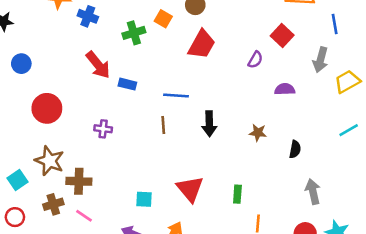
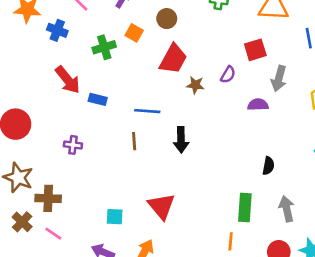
red square: (282, 35) -> (255, 50), turned 30
gray arrow: (321, 60) -> (279, 79), moved
brown star: (258, 133) -> (195, 85), moved
green rectangle: (237, 194) -> (245, 208), moved, size x1.5
brown cross: (53, 204) -> (22, 222), turned -30

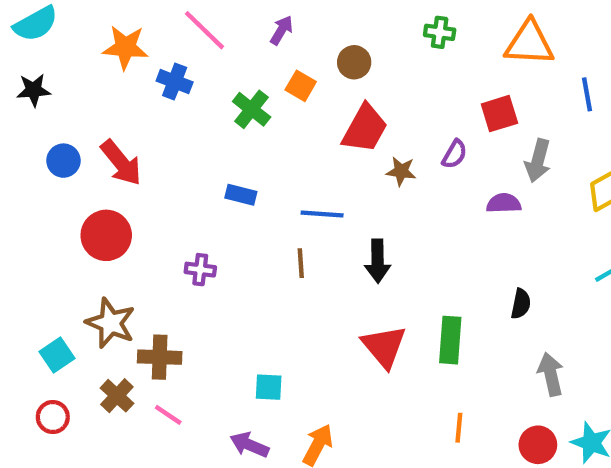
green cross: (104, 47) -> (252, 109), turned -35
red arrow: (68, 80) -> (121, 163), moved
red triangle: (162, 206) -> (384, 346), moved
green rectangle: (245, 208) -> (450, 340), moved

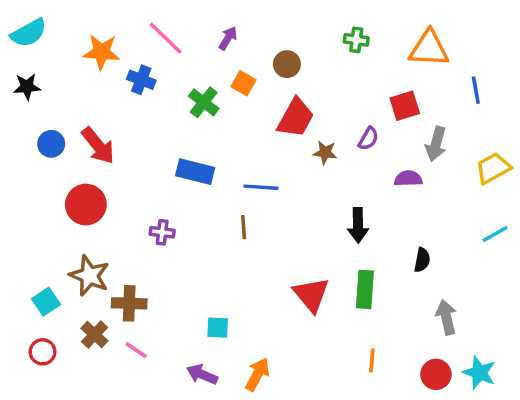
blue rectangle: (241, 195) -> (195, 172), size x1.5
black arrow: (378, 261) -> (358, 225), moved

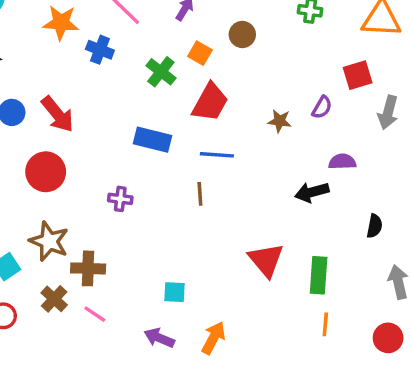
red trapezoid: (296, 118) -> (210, 102), moved
purple semicircle: (408, 179) -> (342, 162), moved
black arrow: (358, 225) -> (312, 192), turned 76
green rectangle: (365, 289) -> (319, 275), moved

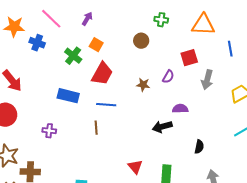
brown circle: (242, 34) -> (141, 41), moved
red triangle: (266, 260) -> (135, 167), size x0.7

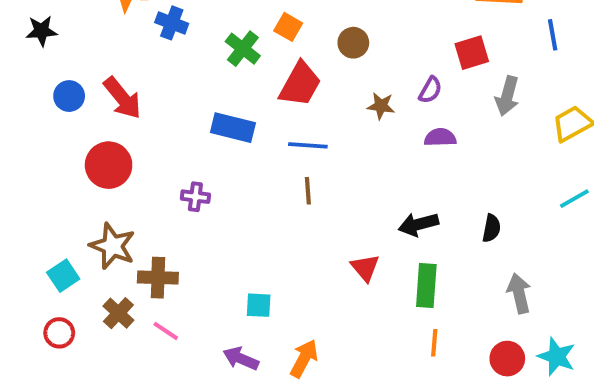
brown circle: (141, 41) -> (353, 43), moved
purple semicircle: (180, 109) -> (440, 137), moved
black arrow: (162, 127) -> (418, 224), moved
brown line: (96, 128) -> (308, 191), moved

